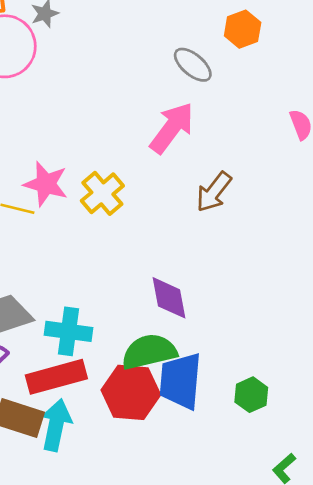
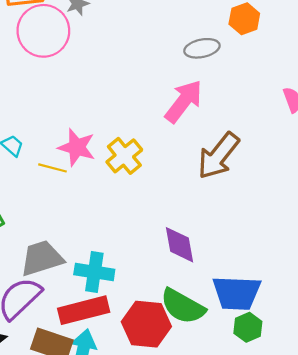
gray ellipse: (193, 65) -> (202, 48), turned -52
brown arrow: (214, 192) -> (218, 156), size x1.4
green semicircle: (149, 352) -> (183, 306), moved, turned -138
blue trapezoid: (181, 381) -> (237, 293), moved, turned -93

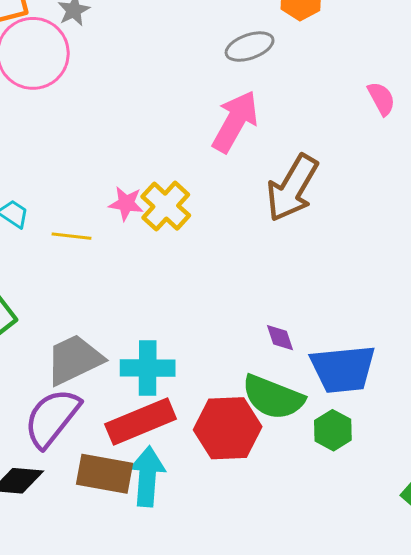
pink star: (77, 147) -> (126, 203), moved, size x0.7
purple diamond: (179, 245) -> (280, 338), moved, size x0.6
green hexagon: (248, 327) -> (333, 430), moved

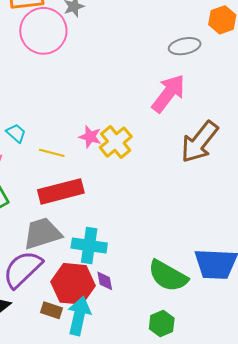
purple diamond: (280, 338) -> (105, 281), moved
red rectangle: (141, 422) -> (61, 191), moved
red hexagon: (228, 428) -> (73, 284), moved
green hexagon: (333, 430) -> (162, 324), moved
brown rectangle: (104, 474) -> (51, 310), size x0.6

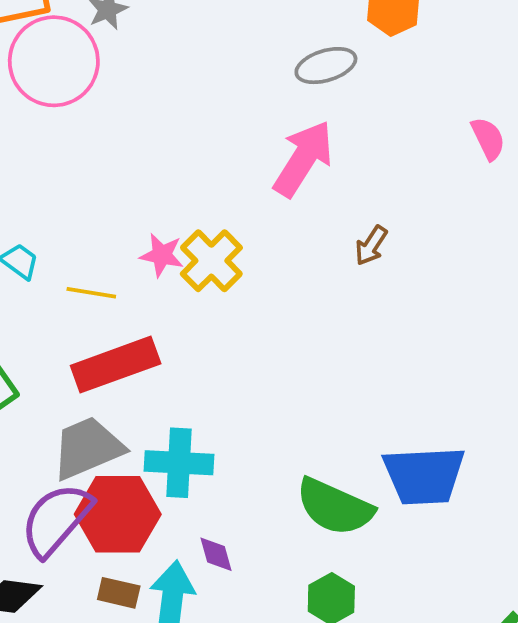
brown arrow: (199, 142) -> (371, 245), size x0.5
purple diamond: (105, 281) -> (216, 554), moved
red hexagon: (73, 284) -> (118, 514), moved

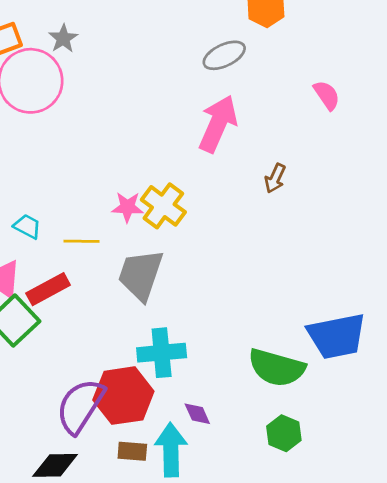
pink semicircle: (488, 139) -> (327, 95), moved
red rectangle: (116, 365) -> (48, 289), moved, size x0.7
gray trapezoid: (88, 448) -> (141, 275), moved, turned -40

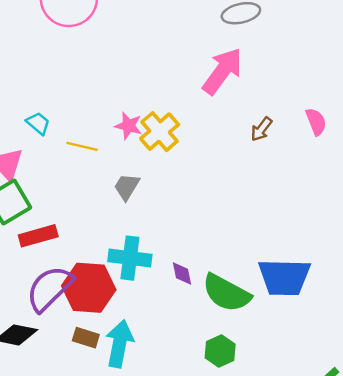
pink semicircle: (327, 95) -> (316, 122), moved
gray trapezoid: (141, 275) -> (127, 187), size x0.6
red rectangle: (48, 289) -> (38, 236), moved
purple diamond: (197, 414) -> (182, 273), moved

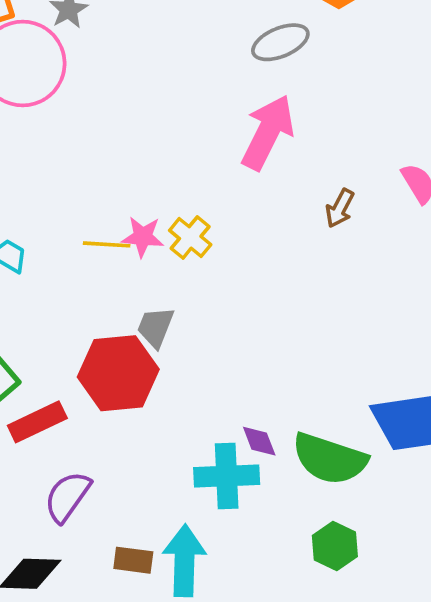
yellow cross: (160, 132) -> (190, 237), size x0.7
yellow line: (82, 146) -> (107, 244), moved
cyan cross: (130, 258) -> (227, 476), moved
purple semicircle: (50, 288) -> (67, 497), size x0.7
red hexagon: (89, 288) -> (118, 373), moved

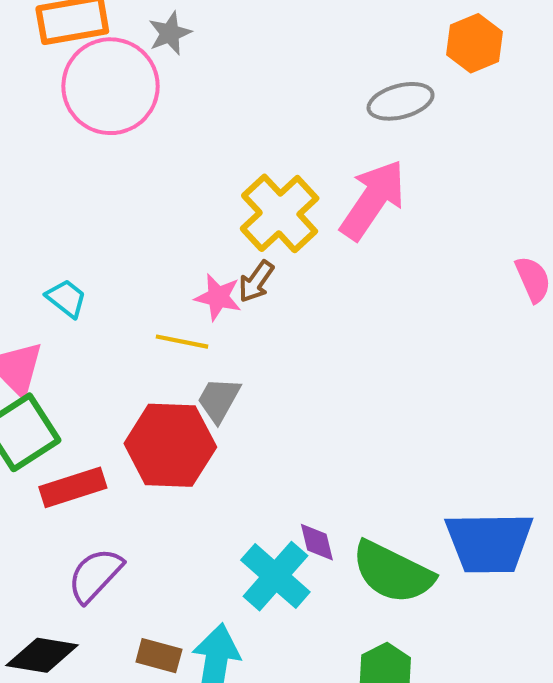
brown arrow: (340, 208) -> (256, 281), moved
yellow cross: (190, 237) -> (280, 213), moved, size x1.6
yellow line: (107, 244) -> (182, 342), moved
cyan cross: (227, 476) -> (275, 576), turned 36

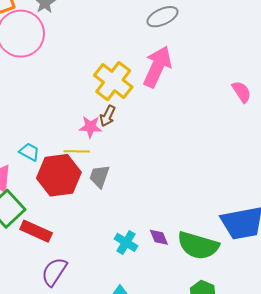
cyan trapezoid: (66, 298) -> (29, 152), moved
red hexagon: (170, 445) -> (59, 175), moved
red rectangle: (73, 487) -> (36, 231), turned 52
cyan cross: (275, 576) -> (126, 242), moved, size x0.7

